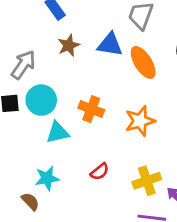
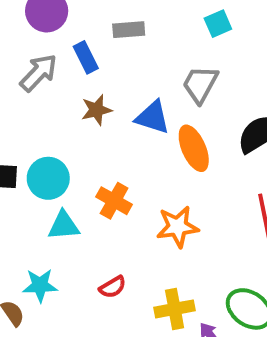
gray arrow: (23, 65) -> (38, 73), moved

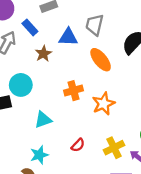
blue triangle: (153, 117) -> (68, 37), moved
cyan circle: (48, 178) -> (21, 85), moved
orange cross: (114, 201) -> (74, 91), moved, turned -30

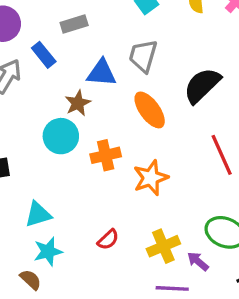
brown star: (43, 54) -> (78, 103), moved
cyan circle: (21, 85) -> (61, 136), moved
cyan triangle: (43, 120) -> (38, 214), moved

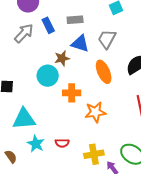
gray rectangle: (74, 24) -> (75, 20), moved
cyan triangle: (38, 214) -> (24, 119), size x1.4
red semicircle: (108, 240) -> (62, 143), turned 32
cyan star: (48, 252) -> (36, 144), moved, turned 30

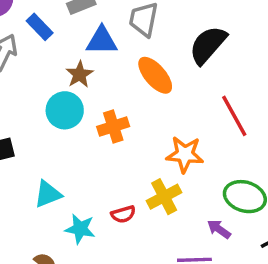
orange star: (95, 112) -> (185, 154), moved, turned 30
cyan triangle: (24, 119) -> (48, 194), size x0.7
yellow cross: (94, 154) -> (164, 197), moved

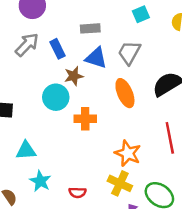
blue rectangle: (40, 27) -> (57, 49), moved
yellow cross: (164, 197) -> (120, 183), moved, turned 35
red semicircle: (123, 214) -> (77, 192), moved

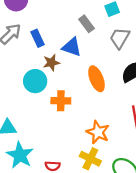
gray rectangle: (90, 28) -> (86, 24), moved, turned 56
gray trapezoid: (129, 53) -> (120, 38), moved
cyan star: (40, 181) -> (20, 155), size x1.4

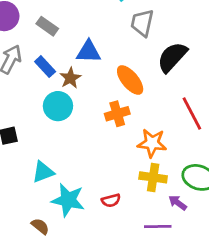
gray rectangle: (86, 24) -> (47, 26), moved
blue rectangle: (38, 38) -> (45, 67), moved
orange cross: (61, 101) -> (117, 114), moved

